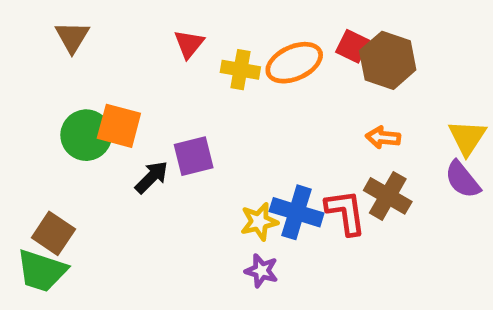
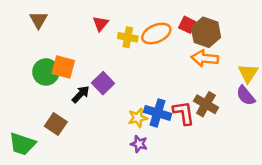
orange arrow: (383, 137) -> (205, 58), moved, size x1.5
purple square: (194, 156) -> (103, 83), turned -30
brown square: (53, 233) -> (56, 124), moved

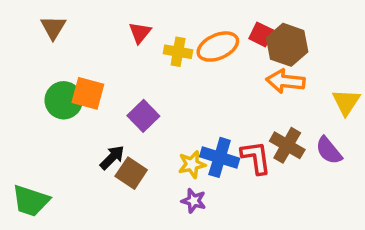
black arrow: (81, 94) -> (112, 157), moved
purple semicircle: (246, 96) -> (329, 151), moved
brown square: (56, 124) -> (131, 173), moved

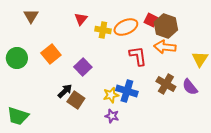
orange square: (88, 93) -> (51, 54), turned 36
green circle: (64, 100) -> (17, 58), moved
red L-shape: (256, 157) -> (138, 56), moved

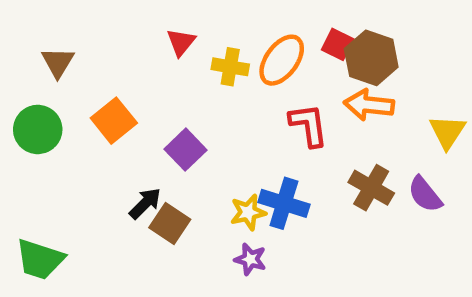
brown triangle: (31, 16) -> (58, 62), moved
orange ellipse: (126, 27) -> (282, 60), turned -30

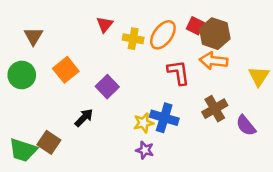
brown cross: (371, 188) -> (215, 109), turned 30
purple semicircle: (425, 194) -> (246, 126), moved
brown square: (170, 223) -> (49, 142), moved

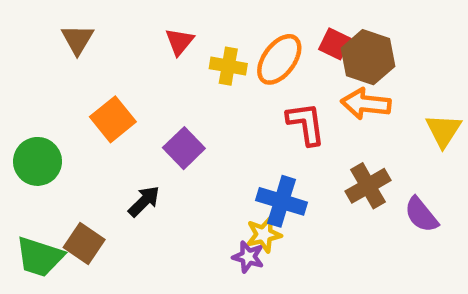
brown triangle: (33, 36) -> (77, 39), moved
green circle: (22, 75) -> (37, 161), moved
yellow star: (144, 123) -> (264, 235), moved

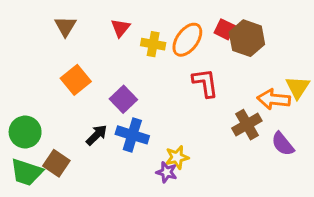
brown triangle: (77, 39) -> (65, 26), moved
orange arrow: (366, 104) -> (274, 99), moved
green circle: (37, 161) -> (25, 132), moved
blue cross: (281, 201) -> (132, 135), moved

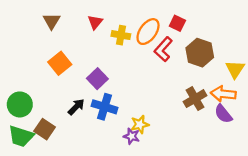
brown hexagon: (247, 38) -> (200, 53), moved
red L-shape: (205, 83) -> (163, 49), moved, turned -130
orange arrow: (274, 99) -> (223, 94), moved

